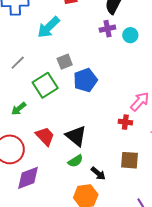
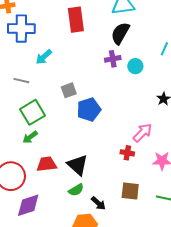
cyan arrow: (48, 27) -> (44, 57), moved, size x0.7
gray line: (18, 63) -> (21, 81), moved, turned 56
green square: (45, 85) -> (33, 112), moved
green arrow: (19, 109) -> (30, 137), moved
red trapezoid: (45, 136) -> (47, 164), turned -55

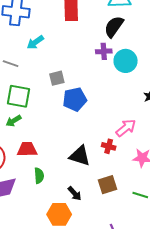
cyan circle: (135, 66) -> (126, 61), size x1.5
green square: (33, 112) -> (18, 96), turned 35
black triangle: (78, 165) -> (80, 156), moved, turned -30
green semicircle: (76, 190) -> (39, 176), moved, turned -70
brown square: (130, 191) -> (107, 185), turned -30

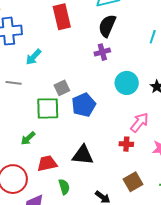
cyan circle: (126, 61) -> (127, 83), moved
green square: (18, 96) -> (48, 108), moved
black triangle: (80, 156) -> (83, 155), moved

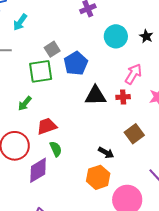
black triangle: (83, 155) -> (95, 96), moved
green semicircle: (64, 187) -> (56, 149), moved

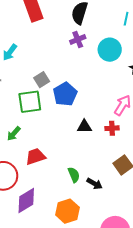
cyan circle: (116, 36) -> (110, 50), moved
black triangle: (95, 96) -> (84, 127), size x0.7
green semicircle: (56, 149) -> (74, 175), moved
orange hexagon: (98, 177) -> (67, 211), moved

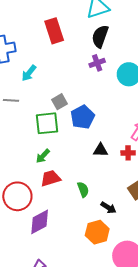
green arrow: (14, 134) -> (43, 156), moved
green semicircle: (74, 175) -> (83, 189), moved
orange hexagon: (67, 211) -> (97, 232), moved

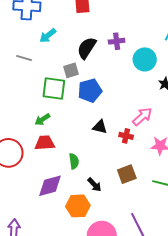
black semicircle: (100, 36) -> (87, 48), moved
purple diamond: (40, 222) -> (50, 186), moved

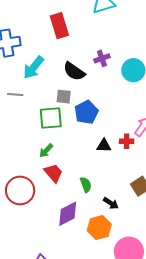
cyan arrow: (48, 36) -> (33, 67), size x1.4
black semicircle: (87, 48) -> (74, 71), turned -75
gray square: (71, 70) -> (64, 97), turned 35
red cross: (126, 136) -> (127, 141), moved
red trapezoid: (45, 143) -> (53, 173), turned 65

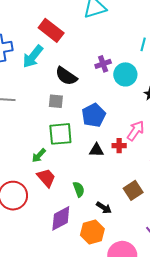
red rectangle: (59, 26) -> (51, 30), turned -35
purple cross: (102, 58) -> (103, 64), moved
cyan arrow: (33, 67) -> (33, 57), moved
blue pentagon: (86, 112) -> (94, 115), moved
green square: (51, 118) -> (60, 134), moved

